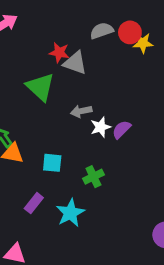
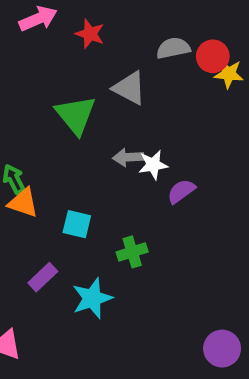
red star: (59, 53) -> (90, 34), moved
white star: (101, 127) -> (153, 165), moved

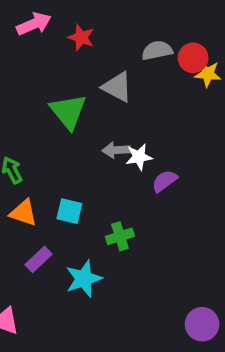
orange triangle: (23, 203) -> (23, 213), moved

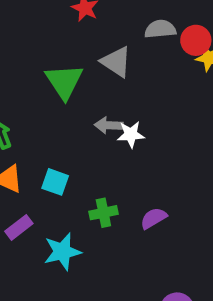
purple semicircle: (165, 181) -> (154, 218), moved

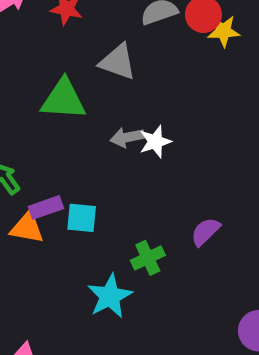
green triangle: (64, 81) -> (63, 99), turned -39
green cross: (103, 213) -> (148, 258), moved
purple rectangle: (19, 227) -> (46, 207), moved, turned 32

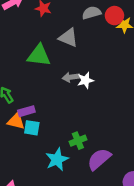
cyan square: (82, 218) -> (32, 128), moved
purple semicircle: (205, 232) -> (99, 159), moved, size x1.5

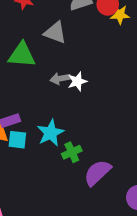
cyan star: (57, 159) -> (51, 133), moved

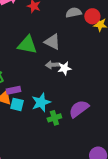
gray triangle: (55, 33) -> (52, 42), moved
purple semicircle: (97, 173) -> (79, 109), moved

